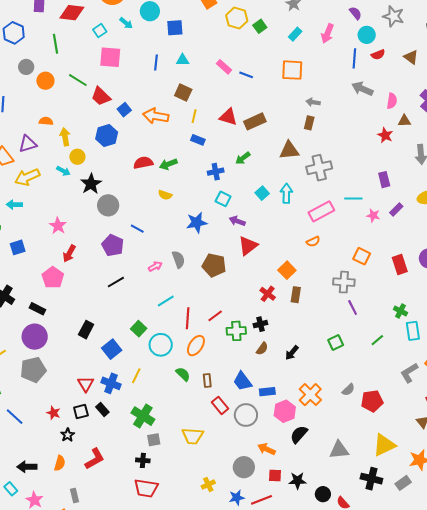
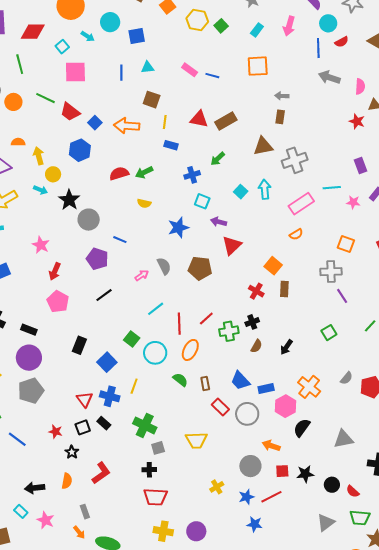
pink pentagon: (53, 278) -> (58, 302), moved

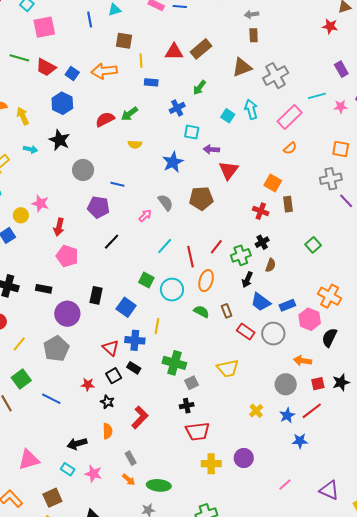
yellow circle: (53, 174) -> (21, 215), moved
black star: (69, 200) -> (60, 140), moved
green square: (329, 333) -> (313, 245), moved
black arrow: (286, 347) -> (247, 280), moved
purple circle: (29, 358) -> (67, 314), moved

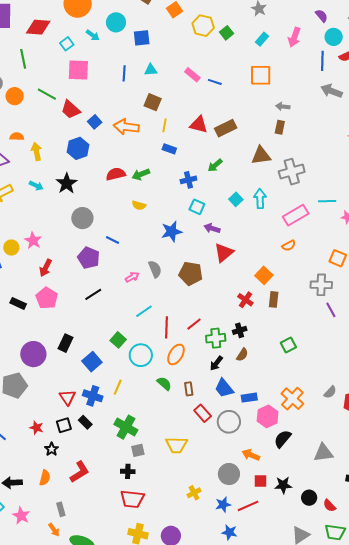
black rectangle: (44, 289) -> (18, 303), moved

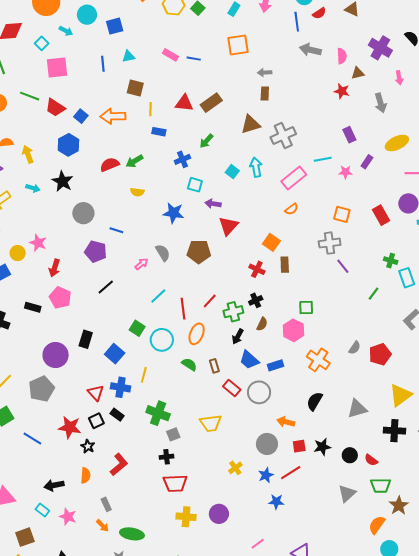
blue star: (172, 232) -> (174, 213), turned 30
green square: (288, 345) -> (306, 308), turned 35
pink hexagon: (268, 416) -> (293, 330), moved
red star: (36, 428) -> (70, 427), size x1.6

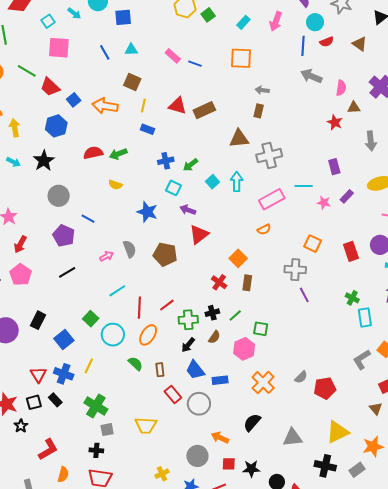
blue line: (103, 64) -> (105, 52), turned -35
green arrow: (206, 141) -> (190, 165), moved
green line: (374, 294) -> (235, 316), moved
orange semicircle: (86, 475) -> (63, 474), moved

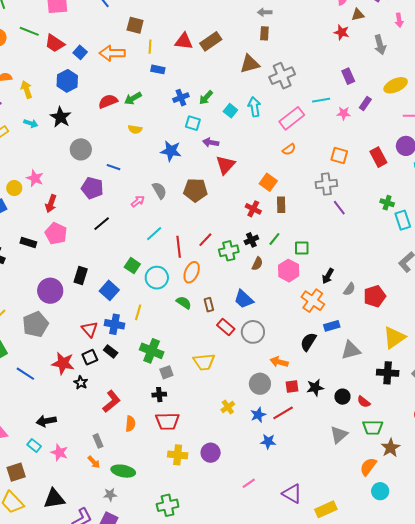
black arrow: (188, 345) -> (328, 276), moved
blue rectangle: (220, 380) -> (332, 326), moved

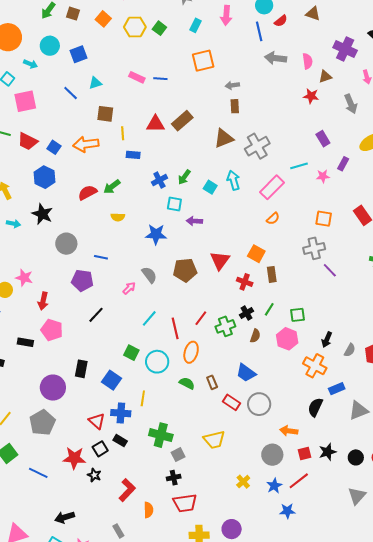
red triangle: (226, 165) -> (220, 260), moved

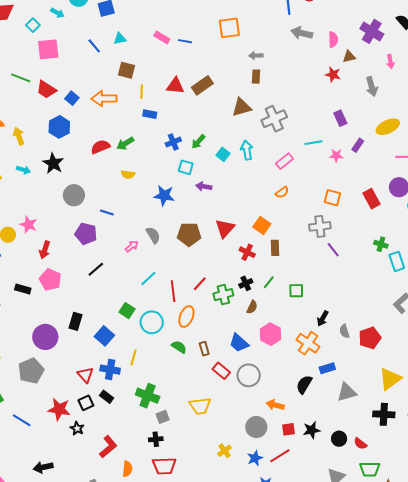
pink rectangle: (272, 187) -> (284, 161), size x0.7
pink hexagon: (287, 339) -> (270, 334), moved
gray semicircle: (350, 350) -> (344, 331), turned 128

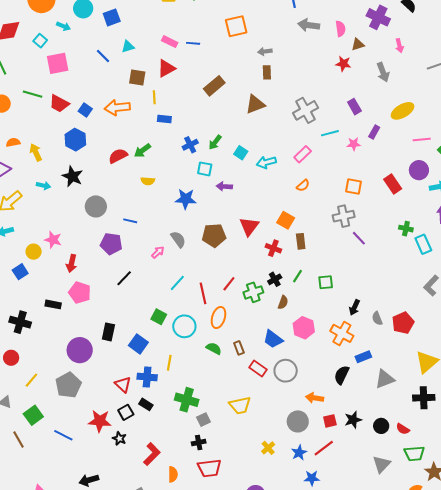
red triangle: (175, 86) -> (166, 68), moved, turned -30
gray cross: (274, 119) -> (306, 110), moved
cyan arrow: (247, 150) -> (266, 162), moved, turned -90

